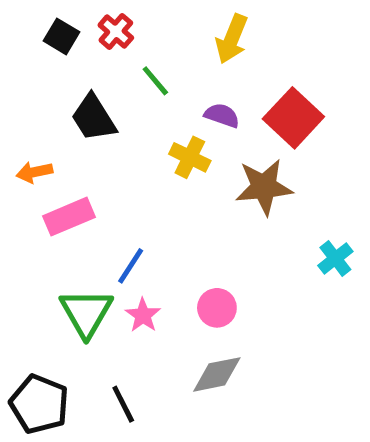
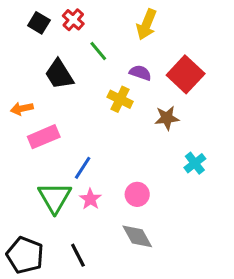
brown star: (264, 187) -> (167, 118), size x0.7
cyan cross: (335, 258) -> (195, 163), moved
gray diamond: (217, 374) -> (137, 236), turned 72

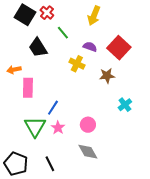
black square: (39, 23) -> (25, 15), size x1.5
pink rectangle: (44, 137) -> (28, 88), turned -66

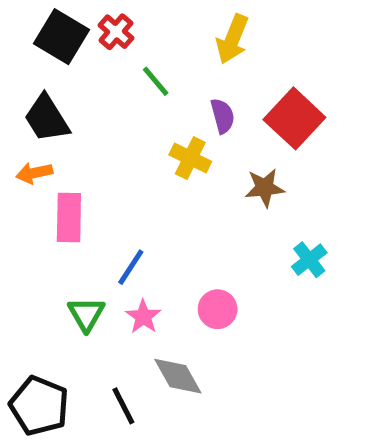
purple semicircle: (90, 47) -> (223, 116), turned 56
black trapezoid: (38, 48) -> (47, 118), moved
green triangle: (35, 127) -> (86, 314), size x0.7
gray diamond: (88, 152) -> (178, 376), moved

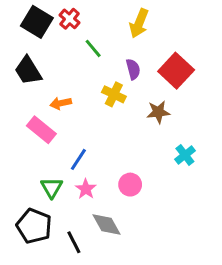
orange arrow: (34, 173) -> (61, 103), moved
pink rectangle: (69, 218) -> (41, 130), turned -52
black pentagon: (39, 406) -> (34, 226), moved

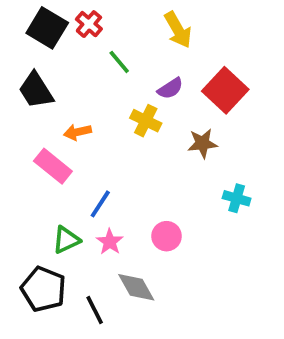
yellow arrow: (139, 23) -> (178, 30), turned -52
purple semicircle: (133, 69) -> (170, 88), turned 72
cyan cross: (185, 155) -> (237, 198), turned -36
green triangle: (52, 188) -> (66, 240), turned 35

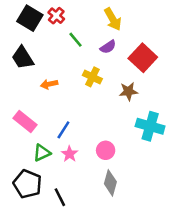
purple semicircle: (170, 88) -> (108, 47), moved
pink rectangle: (53, 166) -> (25, 121), moved
cyan cross: (237, 198) -> (150, 126), size x1.6
gray diamond: (136, 287) -> (110, 183), moved, turned 45

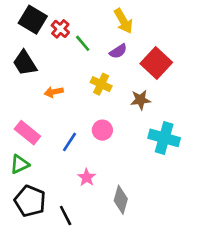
red cross: (56, 16) -> (60, 29), moved
pink circle: (106, 150) -> (102, 130), moved
green triangle: (42, 153) -> (20, 164), moved
pink star: (69, 154) -> (87, 177), moved

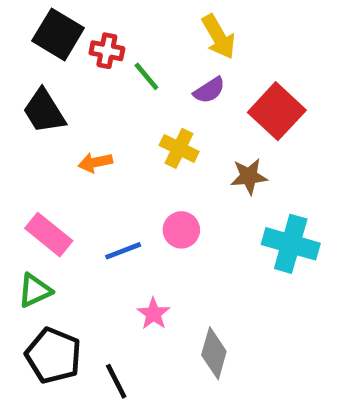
red cross: (60, 29) -> (107, 51), turned -30
blue line: (70, 142) -> (123, 251), turned 36

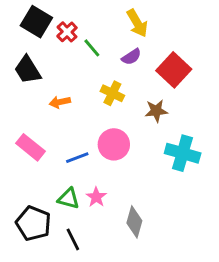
red cross: (107, 51) -> (67, 32), turned 36
pink circle: (181, 230) -> (114, 144), size x1.4
green triangle: (35, 290) -> (68, 199), moved, turned 40

